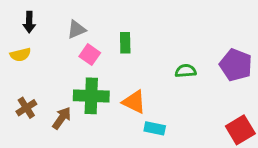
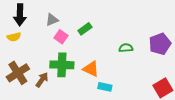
black arrow: (29, 22) -> (20, 15), size x1.5
green rectangle: (125, 43) -> (85, 29), turned 56
purple pentagon: (236, 65) -> (160, 44), turned 30
brown cross: (26, 108) -> (18, 73), size x1.6

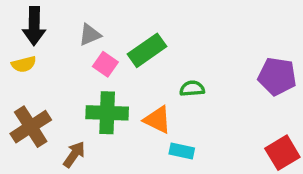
green rectangle: (85, 29) -> (147, 50), size x1.5
purple pentagon: (160, 44) -> (277, 76), turned 30
green semicircle: (126, 48) -> (192, 88), moved
brown arrow: (42, 80) -> (74, 154), moved

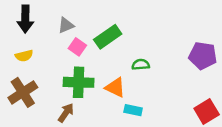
yellow semicircle: (24, 64) -> (24, 56), moved
brown arrow: (74, 154) -> (66, 113), moved

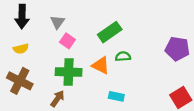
gray triangle: (66, 25) -> (57, 22), turned -32
green rectangle: (108, 37) -> (110, 32), moved
orange triangle: (115, 87) -> (101, 65), moved
brown cross: (23, 92) -> (20, 81), turned -30

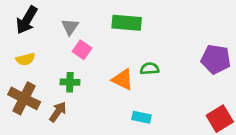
black arrow: (22, 16) -> (27, 20), turned 30
green rectangle: (110, 32) -> (127, 23), moved, turned 40
green cross: (69, 72) -> (70, 82), moved, size x0.6
brown arrow: (57, 99) -> (58, 112), moved

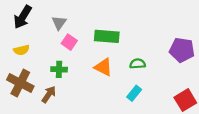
green rectangle: (127, 23) -> (107, 36), moved
green semicircle: (150, 69) -> (138, 64), moved
cyan rectangle: (142, 117) -> (134, 93), moved, turned -63

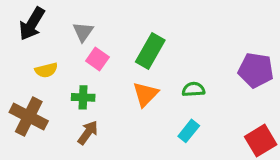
green rectangle: (107, 36) -> (150, 51), turned -65
yellow semicircle: (21, 50) -> (46, 70), moved
orange triangle: (103, 67) -> (145, 94), turned 48
brown arrow: (49, 94) -> (88, 133), moved

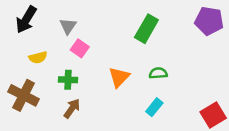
green rectangle: (150, 51) -> (146, 29), moved
purple pentagon: (256, 70) -> (209, 21), moved

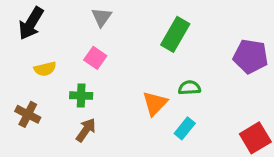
purple pentagon: (209, 21) -> (251, 56), moved
gray triangle: (68, 26) -> (102, 17), moved
orange triangle: (119, 77) -> (155, 103), moved
brown cross: (24, 95) -> (28, 114), size x0.7

